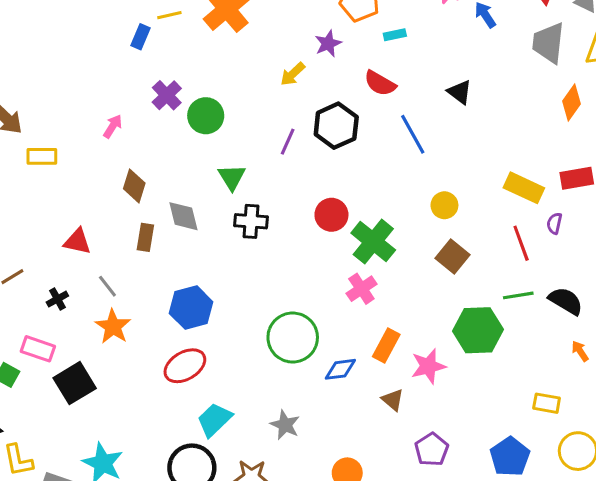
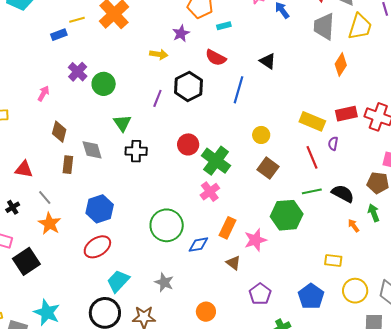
blue rectangle: (141, 37) -> (59, 35), turned 49
yellow arrow: (293, 74) -> (159, 54), turned -126
blue line: (413, 134) -> (239, 90), turned 48

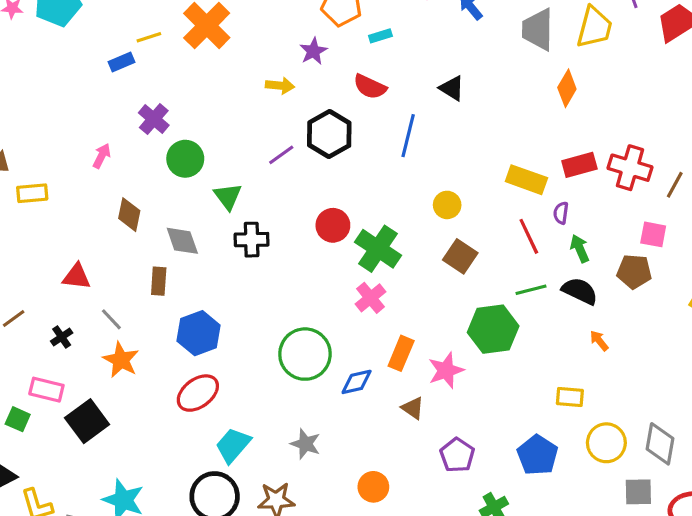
green circle: (104, 84) -> (185, 159), moved
purple line: (157, 98) -> (281, 155), turned 36
brown rectangle: (68, 165) -> (159, 281), moved
green arrow: (374, 213) -> (580, 248), moved

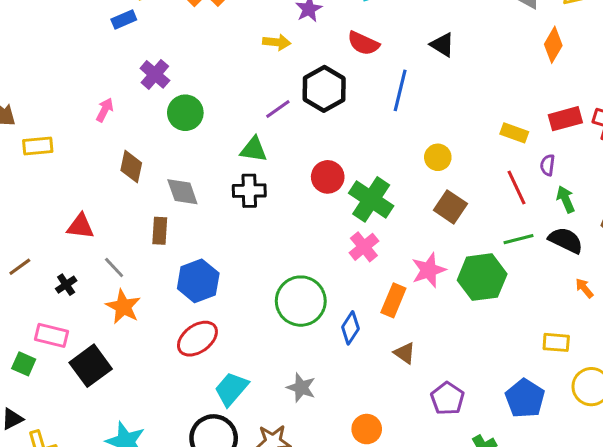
yellow rectangle: (526, 180) -> (514, 133), size x0.7
green triangle: (228, 196) -> (254, 149), moved, turned -44
pink star: (446, 370) -> (429, 270), moved
blue diamond: (357, 382) -> (350, 328), turned -44

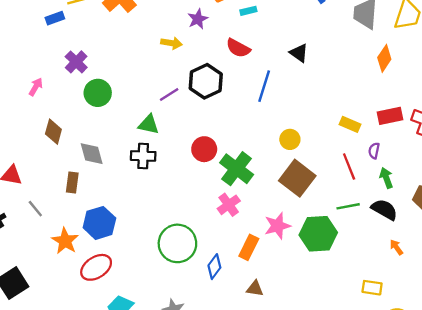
brown square: (450, 207) -> (297, 178), size x1.4
orange star: (123, 307) -> (65, 241), moved
brown triangle: (405, 353) -> (255, 289), turned -30

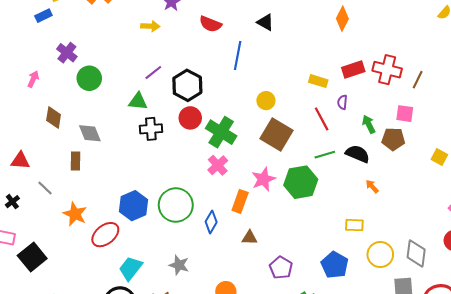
black hexagon: (206, 81) -> (187, 85), moved
black cross: (143, 156) -> (151, 129), moved
green arrow: (386, 178) -> (369, 124), moved
blue hexagon: (99, 223) -> (133, 206), moved

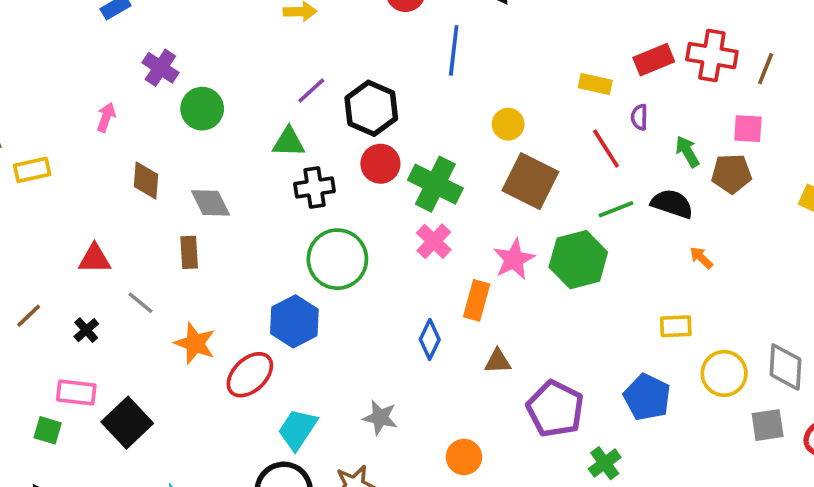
green circle: (176, 205) -> (337, 259), moved
purple pentagon: (281, 268) -> (555, 409), size x1.4

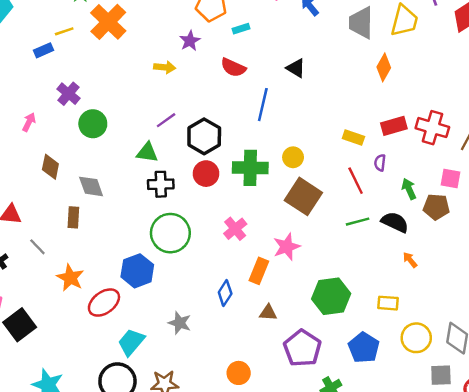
green cross: (435, 184) -> (250, 168), moved, turned -32
green hexagon: (578, 260) -> (331, 296), moved
gray star: (380, 418) -> (180, 323), moved

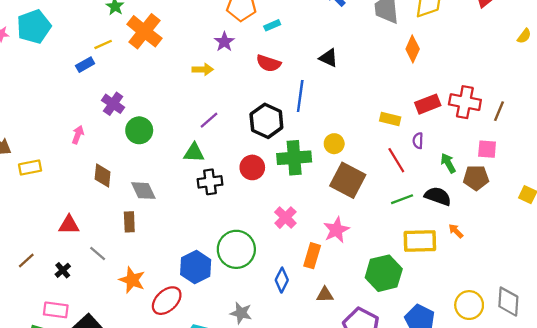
black hexagon: (204, 136) -> (266, 121), moved
green circle: (170, 233) -> (236, 249), moved
yellow rectangle: (388, 303) -> (420, 241), moved, size x1.6

